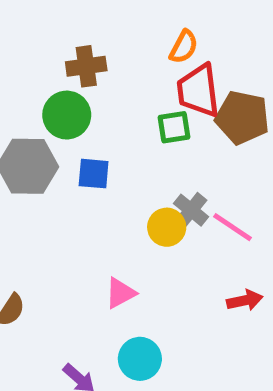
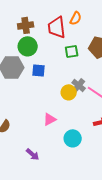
brown cross: (86, 66) -> (26, 25), moved
red trapezoid: (198, 91) -> (57, 27), moved
cyan circle: (140, 359) -> (73, 138), moved

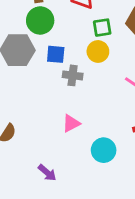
gray cross: (79, 85) -> (73, 75), moved, turned -32
yellow circle: (69, 92) -> (98, 51), moved

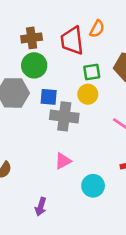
gray cross: (73, 75) -> (64, 116), size x1.5
purple arrow: (47, 173) -> (41, 207), turned 66

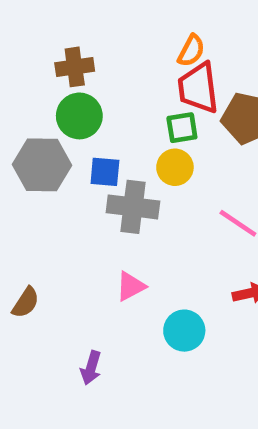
red trapezoid: (72, 41) -> (198, 88), moved

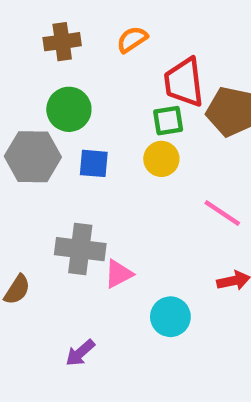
orange semicircle: (191, 51) -> (132, 39), moved, turned -152
brown cross: (75, 67) -> (62, 42), moved
gray cross: (133, 207) -> (80, 249), moved
purple arrow: (91, 368) -> (80, 353), turned 32

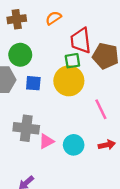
yellow circle: (161, 159) -> (69, 81), size x1.6
pink line: (222, 213) -> (101, 109), turned 30
cyan circle: (170, 317) -> (74, 145), moved

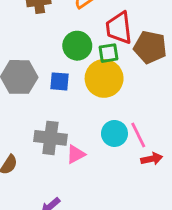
green circle: (20, 55) -> (77, 46), moved
pink line: (101, 109) -> (138, 135), moved
cyan circle: (74, 145) -> (114, 133), moved

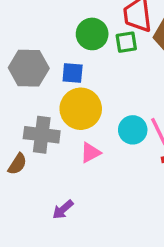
yellow circle: (104, 78) -> (81, 109), moved
gray cross: (50, 138) -> (42, 135), moved

